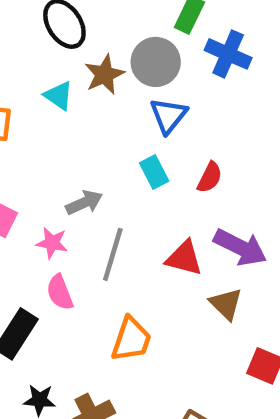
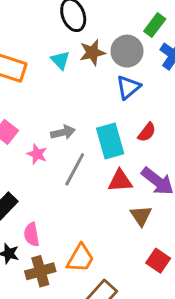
cyan rectangle: (154, 172) -> (110, 141), moved, size x1.6
red triangle: (184, 258) -> (120, 181), turned -30
pink semicircle: (60, 292) -> (32, 235), moved
orange trapezoid: (131, 339) -> (80, 258), moved

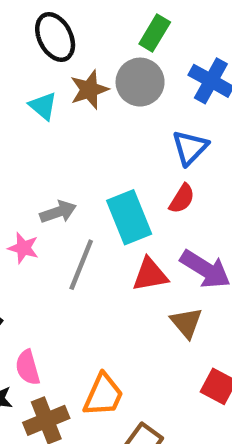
green rectangle: (155, 25) -> (155, 33), moved
blue triangle: (128, 87) -> (190, 148), moved

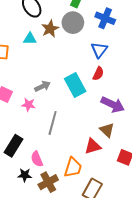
cyan triangle: (43, 106) -> (30, 39), turned -32
gray line: (81, 265) -> (53, 123), moved
red triangle: (150, 275) -> (93, 146), moved

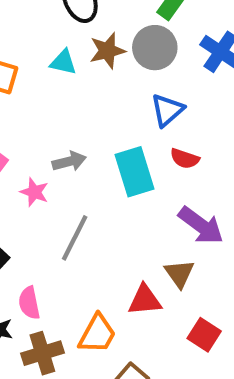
blue triangle: (99, 50) -> (167, 110), moved
red semicircle: (98, 74) -> (185, 159), turned 72

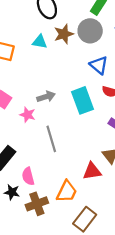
blue triangle: (167, 110) -> (99, 65), turned -36
gray line: (75, 238) -> (51, 139), turned -40

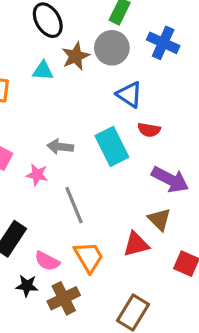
gray arrow: (46, 97) -> (60, 147), turned -150
pink semicircle: (28, 176) -> (47, 261), turned -42
orange trapezoid: (67, 192) -> (89, 257), moved, turned -50

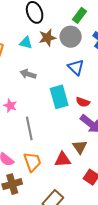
red semicircle: (149, 130) -> (83, 102), moved
gray arrow: (60, 147) -> (28, 74), moved

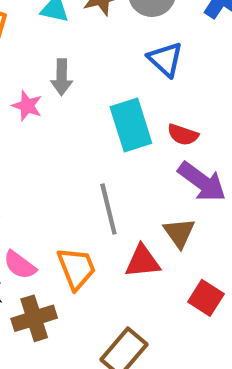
gray arrow: (28, 74) -> (62, 77), turned -105
pink star: (10, 106) -> (27, 106), moved
gray line: (29, 128) -> (108, 209), moved

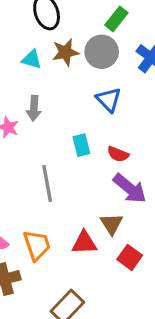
cyan rectangle: (131, 125) -> (81, 145), size x0.6
gray line: (108, 209) -> (47, 184), moved
red square: (206, 298) -> (130, 257), moved

